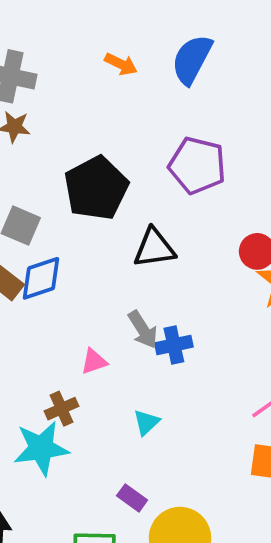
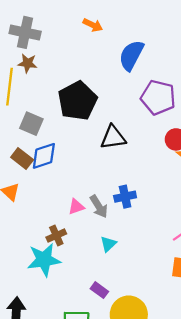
blue semicircle: (192, 59) -> (131, 55), moved
purple pentagon: (197, 165) -> (158, 97), moved
gray arrow: (143, 330) -> (99, 206), moved

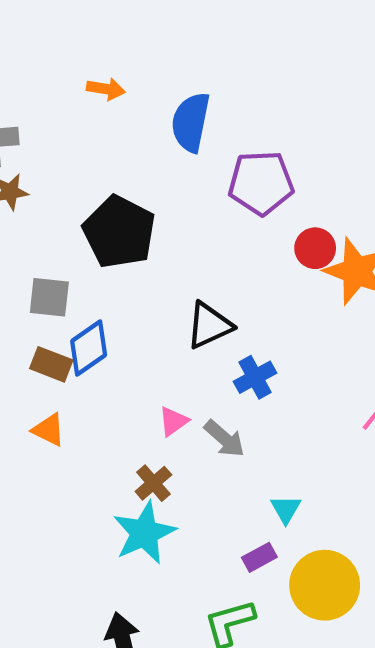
black triangle: (113, 137) -> (209, 325), moved
gray arrow: (99, 206) -> (224, 439), moved
cyan triangle: (108, 244) -> (286, 509), moved
purple rectangle: (99, 290) -> (259, 557), turned -48

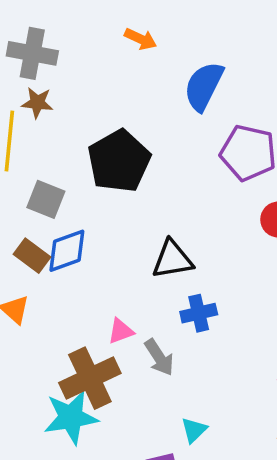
brown cross: (153, 483) -> (90, 378), size x1.8

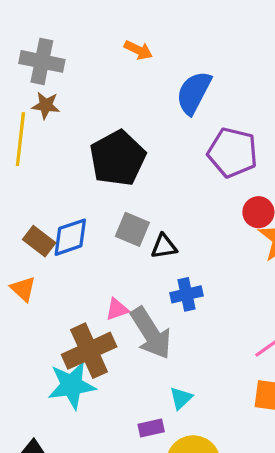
gray square: (46, 199) -> (132, 229), moved
black triangle: (172, 259) -> (164, 246), size x0.7
gray arrow: (159, 357) -> (151, 333), size x1.6

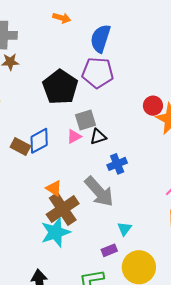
purple pentagon: (233, 152) -> (98, 73), moved
gray square: (132, 229) -> (85, 120), moved, turned -30
orange triangle: (23, 289) -> (54, 188), moved
pink triangle: (117, 309) -> (74, 137), moved

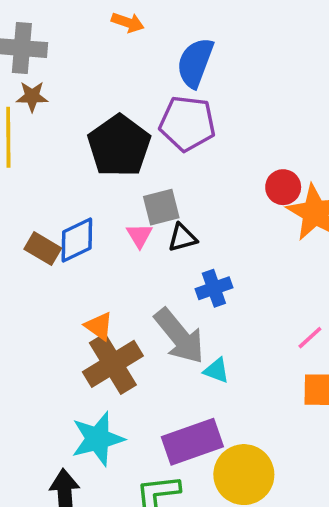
pink triangle: (74, 137) -> (139, 235), turned -35
cyan triangle: (124, 229) -> (217, 371), moved, turned -49
cyan star: (56, 232) -> (98, 439), moved
purple rectangle: (109, 250) -> (192, 442), size x2.0

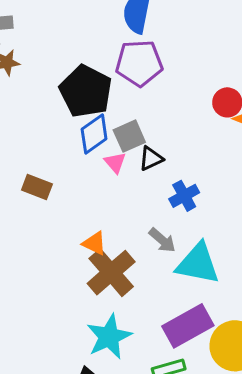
blue diamond: (77, 240) -> (94, 134), moved
gray arrow: (179, 336) -> (162, 240), size x0.6
cyan triangle: (217, 371) -> (198, 264), size x2.0

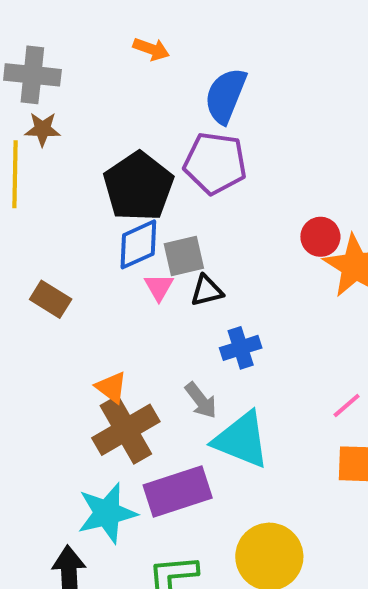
purple rectangle: (188, 326) -> (178, 492), moved

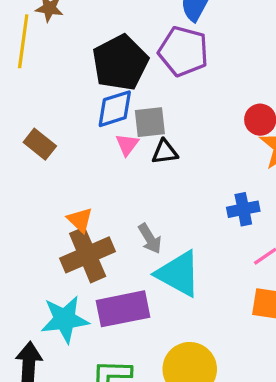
blue cross: (241, 348) -> (243, 209), moved

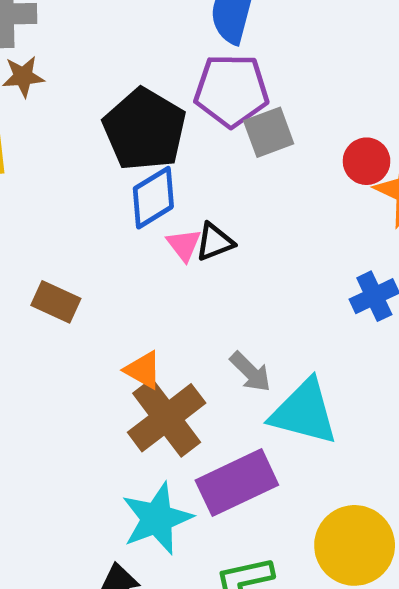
gray square: (150, 122) -> (269, 132), moved
brown rectangle: (40, 144) -> (56, 302), moved
black triangle: (165, 152) -> (215, 242), moved

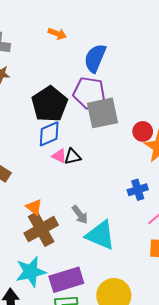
gray square: (269, 132) -> (103, 113), size x1.5
pink triangle: (184, 245) -> (59, 156), turned -35
purple rectangle: (237, 483) -> (66, 280), moved

